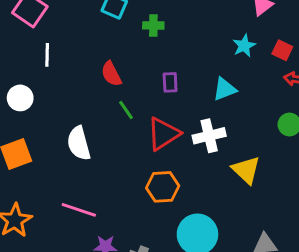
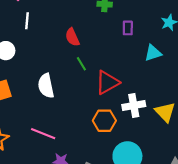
purple rectangle: (170, 82) -> (128, 28), moved
white cross: (209, 136) -> (134, 106), moved

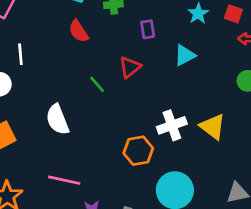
white line: (27, 21) -> (20, 54), moved
red semicircle: (72, 37) -> (79, 31), moved
red triangle: (107, 82) -> (130, 67), moved, size x0.7

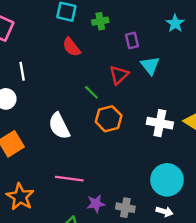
cyan triangle: (185, 55) -> (150, 66), moved, turned -36
white cross: (172, 125) -> (160, 123), turned 35
orange hexagon: (138, 151) -> (109, 119), moved

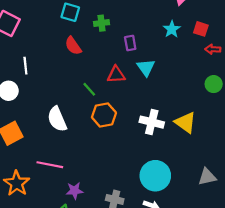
red triangle: (119, 75) -> (116, 75), turned 36
pink line: (69, 179) -> (50, 165), moved
purple star: (96, 204) -> (75, 191), moved

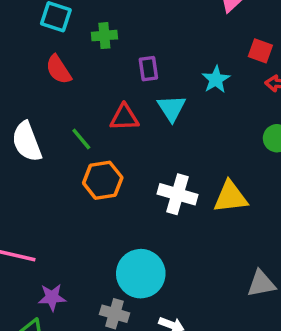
cyan star: (172, 29) -> (216, 79), moved
white semicircle: (57, 119) -> (27, 142), moved
yellow triangle: (186, 122) -> (230, 197), turned -45
cyan circle: (155, 176) -> (141, 274), moved

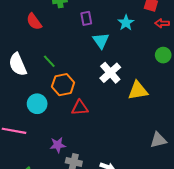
red triangle: (124, 117) -> (80, 108), moved
white cross: (177, 194) -> (110, 73), moved, turned 35
cyan circle: (141, 274) -> (37, 104), moved, size x0.7
purple star: (52, 297) -> (58, 145), moved

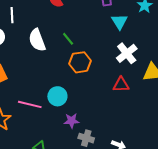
cyan circle: (37, 104) -> (57, 96), moved
red triangle: (80, 108) -> (121, 85), moved

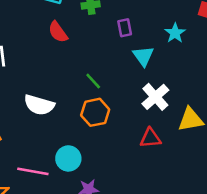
green line: (68, 39) -> (93, 81), moved
white semicircle: (37, 40) -> (39, 105), moved, turned -50

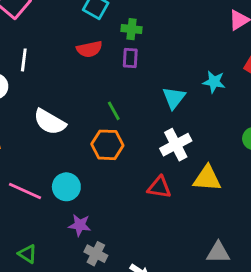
purple rectangle: (125, 28) -> (130, 58), moved
red semicircle: (58, 32) -> (89, 49), turned -80
cyan star: (175, 33) -> (214, 82), turned 30

